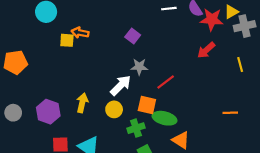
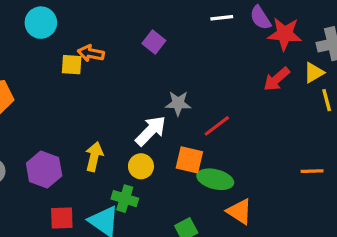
yellow triangle: (231, 12) -> (314, 73), moved
purple square: (133, 36) -> (154, 42), moved
green cross: (136, 128) -> (125, 199), moved, turned 35

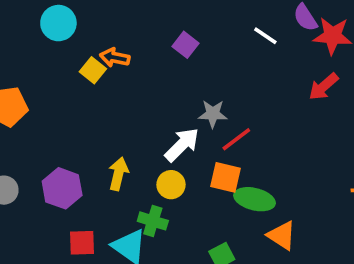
white line: (222, 18) -> (265, 36), moved, turned 40
yellow square: (72, 65) -> (93, 70), turned 35
red line: (217, 126) -> (236, 139), moved

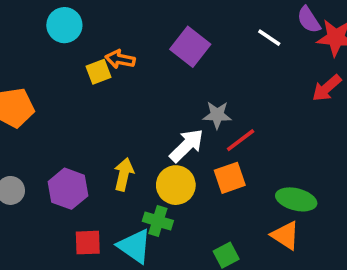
purple square: (186, 45) -> (190, 47), size x1.5
yellow square: (93, 70) -> (99, 72), turned 30
orange square: (225, 177) -> (230, 178), turned -32
yellow circle: (171, 185) -> (176, 185), size x1.4
green ellipse: (255, 199) -> (296, 199), moved

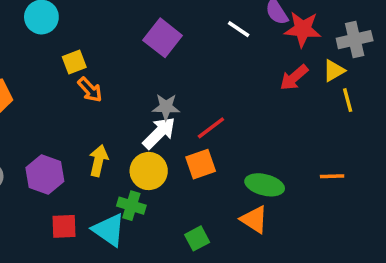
orange arrow: (120, 59) -> (90, 90), moved, turned -144
gray star: (217, 115) -> (166, 107), moved

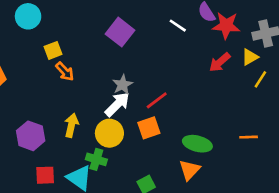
yellow line: (348, 100) -> (260, 79), turned 48
gray star: (166, 107) -> (123, 85), turned -30
orange triangle: (254, 219) -> (189, 170), turned 40

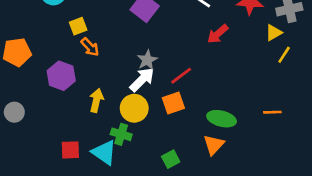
red arrow: (220, 62) -> (218, 34), moved
purple hexagon: (31, 136) -> (61, 76), moved

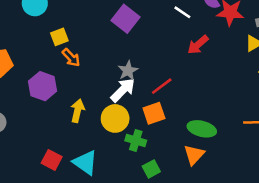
green cross: (121, 134) -> (136, 140), moved
red square: (70, 150) -> (52, 160), turned 30

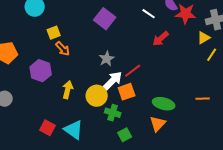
white arrow: (123, 90) -> (113, 81), moved

